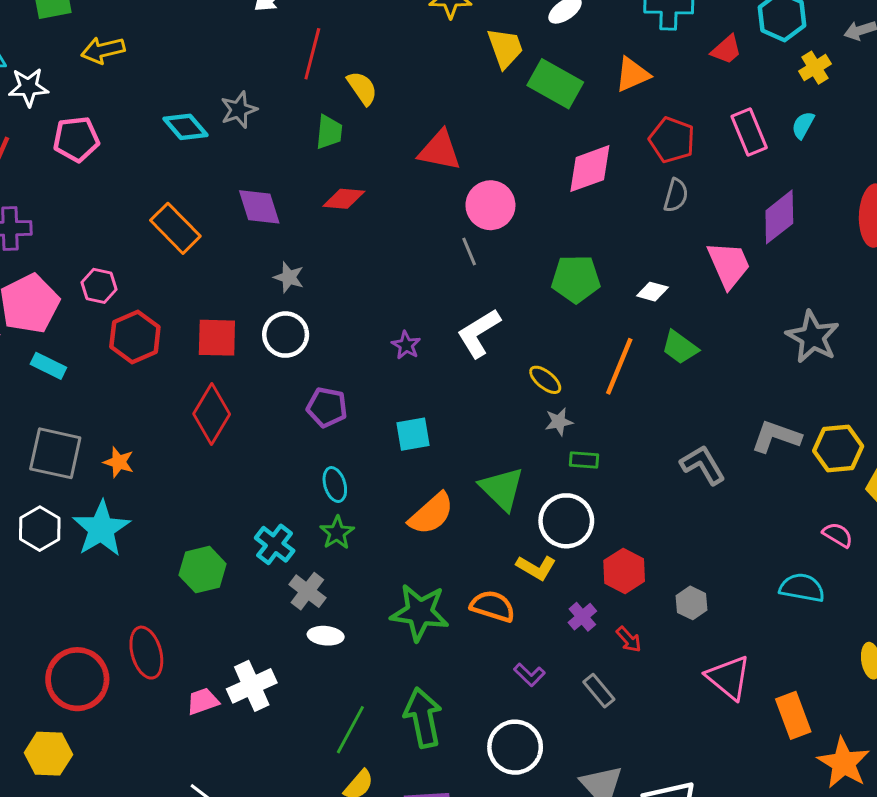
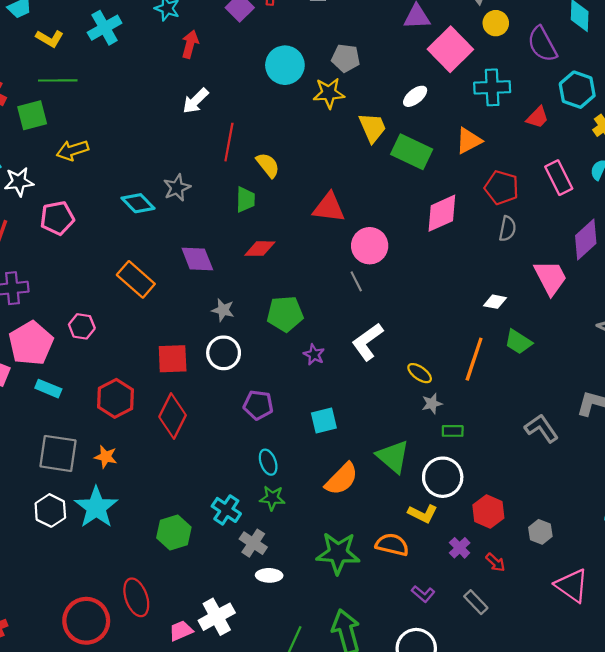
green pentagon: (576, 279) -> (285, 314), moved
red hexagon: (135, 337) -> (115, 398), moved
green star: (337, 533) -> (272, 498), turned -30

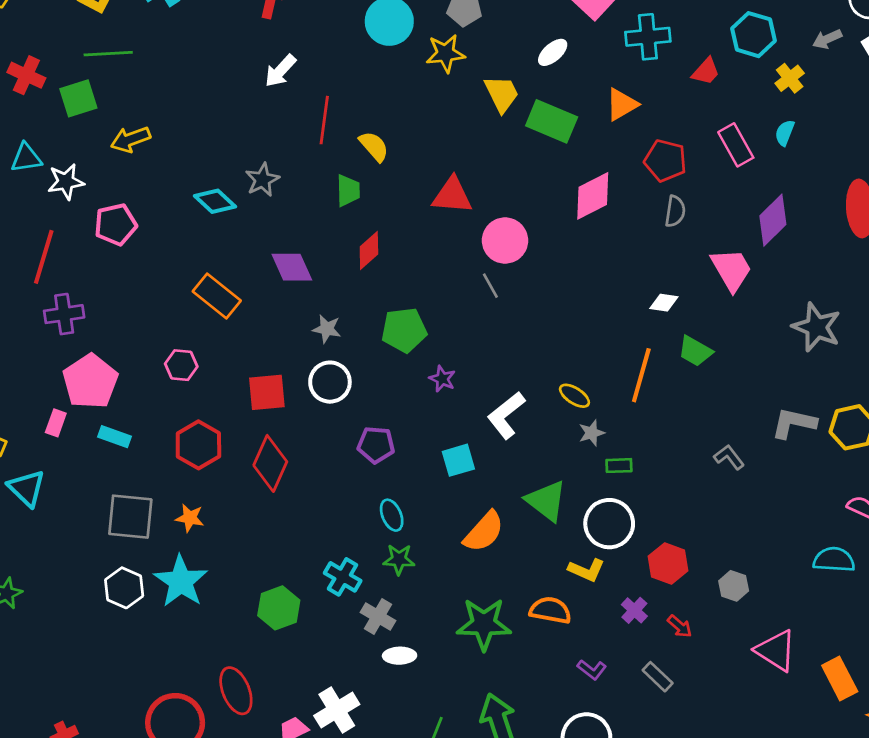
red diamond: (260, 249) -> (369, 250), turned -40
pink hexagon: (82, 326) -> (181, 365), moved
white L-shape: (368, 342) -> (506, 415), moved
gray L-shape: (542, 428) -> (729, 457), size x0.7

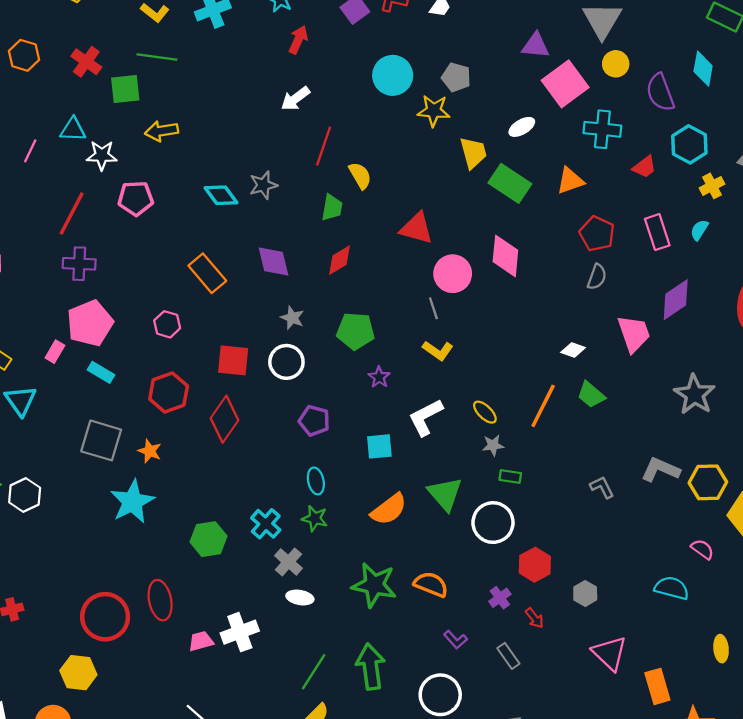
pink diamond: (593, 196) -> (505, 256), moved, turned -69
yellow L-shape: (586, 570) -> (438, 351), moved
white hexagon: (124, 588) -> (25, 495), moved

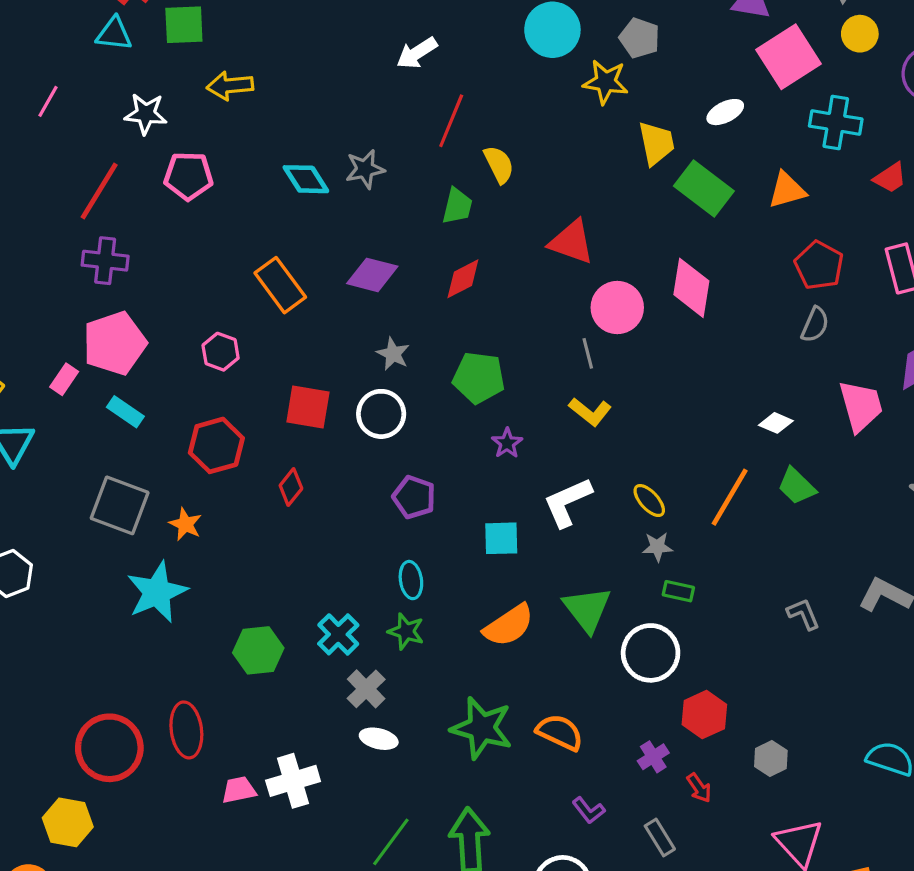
cyan triangle: (73, 129) -> (114, 34), moved
purple diamond: (274, 262) -> (372, 275), turned -66
red diamond: (225, 419) -> (291, 487), size x0.6

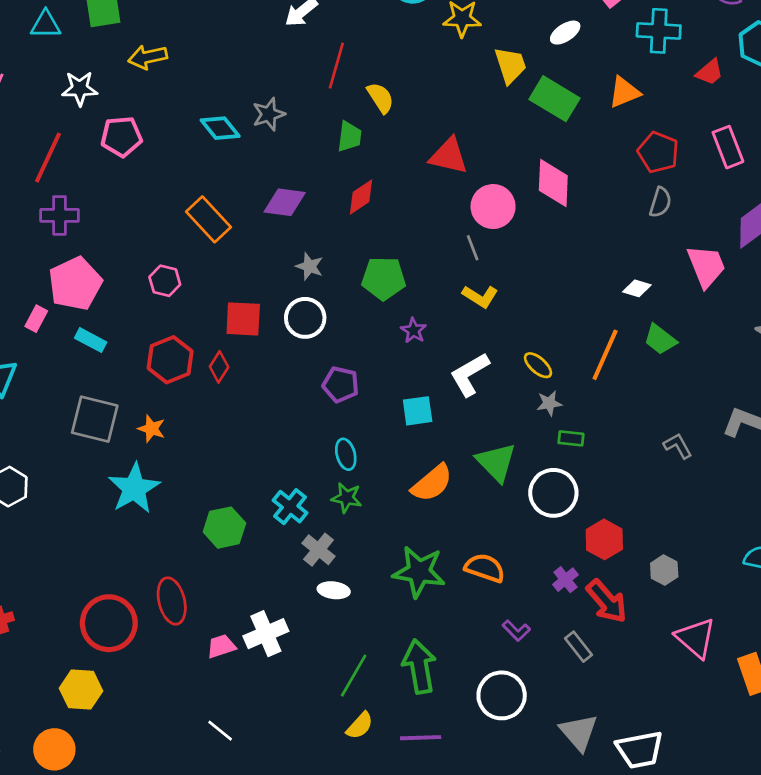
red diamond: (291, 487) -> (219, 367), moved
red arrow: (699, 788) -> (607, 601), size x1.8

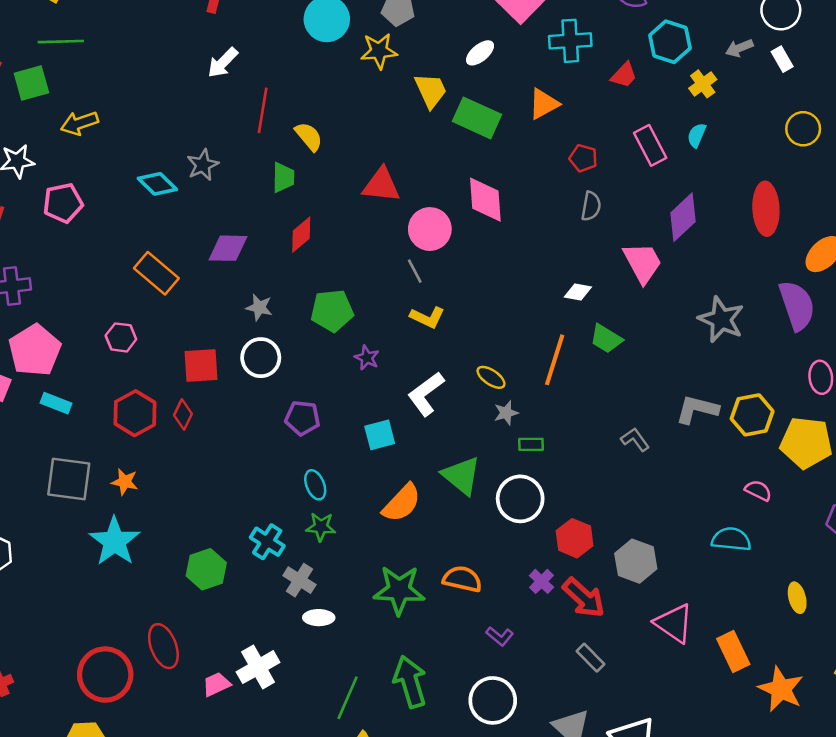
red pentagon: (658, 152) -> (583, 158), size x0.7
gray hexagon: (664, 570) -> (636, 561), size x1.5
gray rectangle: (579, 647) -> (590, 658), moved

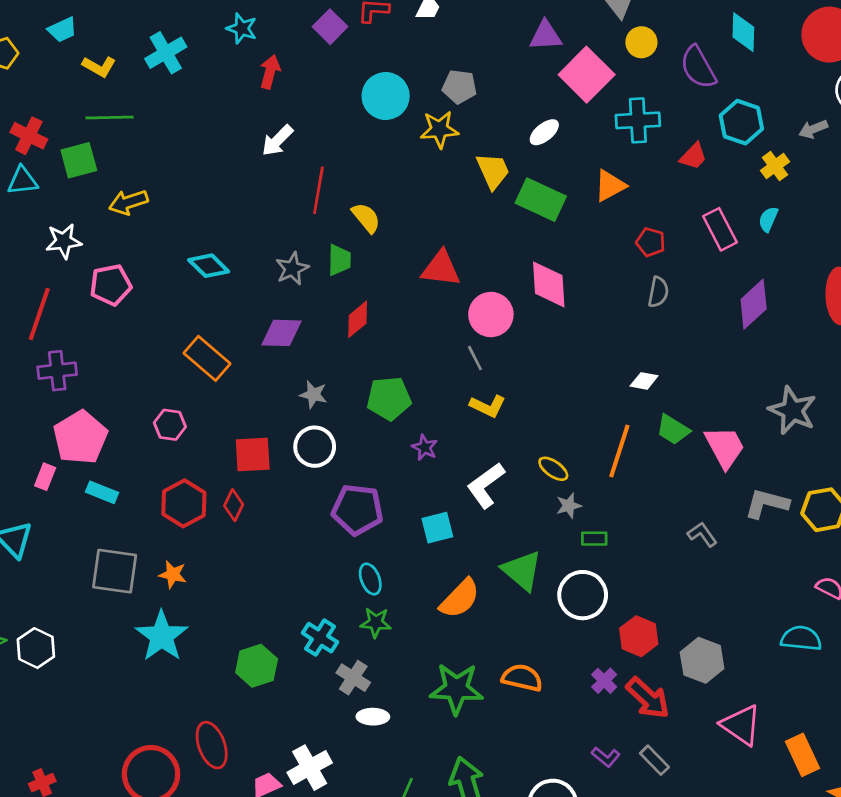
gray star: (203, 165) -> (292, 269), moved
pink trapezoid: (643, 263) -> (725, 447), moved
purple pentagon: (302, 418) -> (357, 510), size x1.4
purple L-shape: (500, 636) -> (606, 757), moved

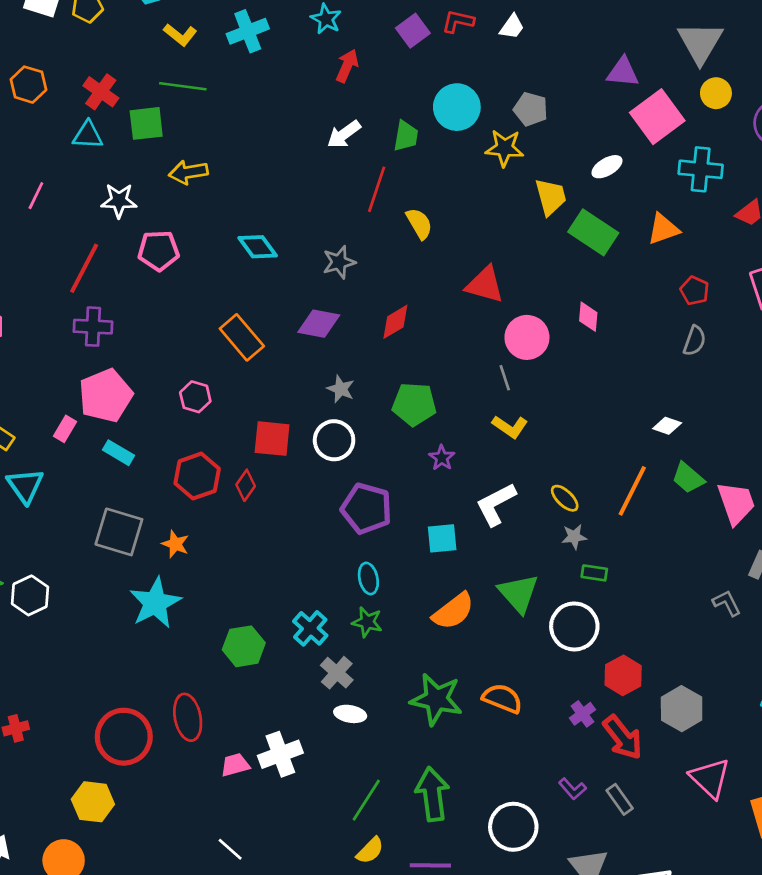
green trapezoid: (339, 260) -> (406, 136), moved
pink diamond: (549, 284) -> (588, 317), size x0.6
gray L-shape: (702, 534) -> (727, 603), moved

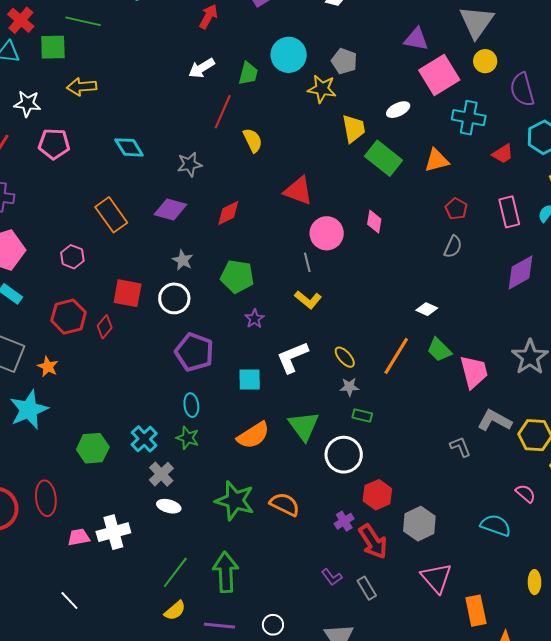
white circle: (513, 827) -> (273, 625), moved, size x0.6

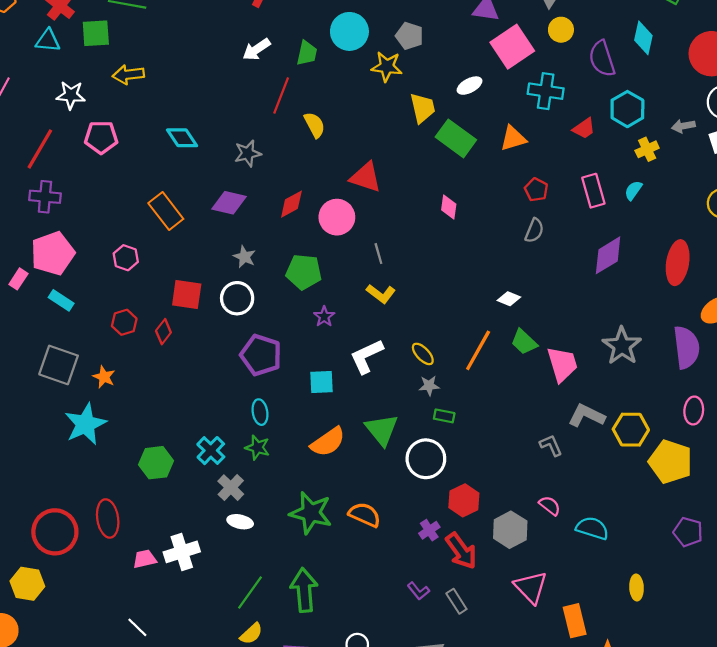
pink circle: (327, 233) -> (337, 217), moved
red hexagon: (69, 317) -> (124, 322), size x0.7
pink semicircle: (525, 493) -> (550, 506), moved

